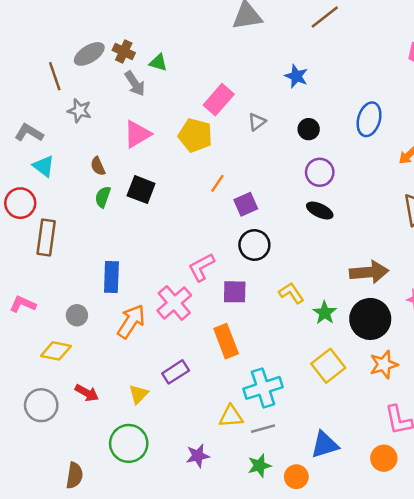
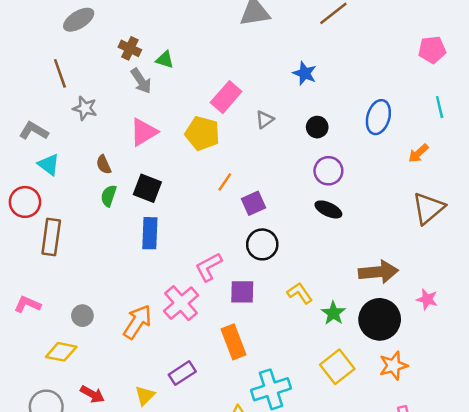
gray ellipse: (89, 54) -> (79, 20), moved
blue rectangle: (111, 277) -> (150, 233), moved

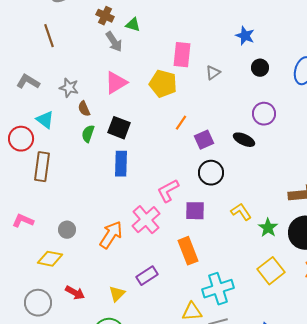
pink rectangle: (226, 97) -> (182, 55), turned -35
gray star: (85, 108) -> (69, 88), moved
black circle: (317, 127) -> (260, 68), moved
cyan triangle: (49, 165) -> (45, 120), moved
black ellipse: (328, 209) -> (244, 140), moved

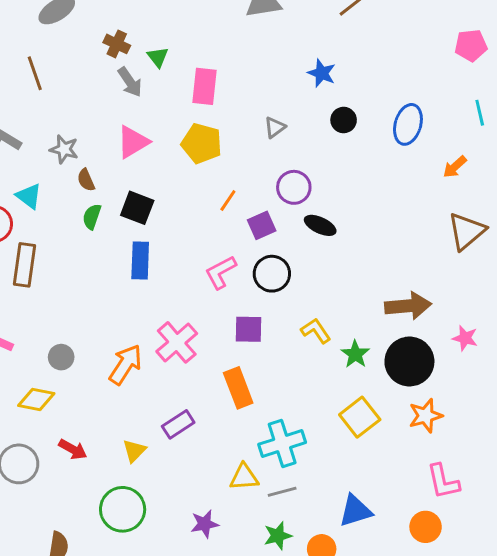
green triangle: (133, 25) -> (158, 57), turned 35
pink rectangle: (182, 55) -> (205, 86), moved
purple circle: (264, 114) -> (294, 187), moved
pink L-shape: (168, 191) -> (221, 272), moved

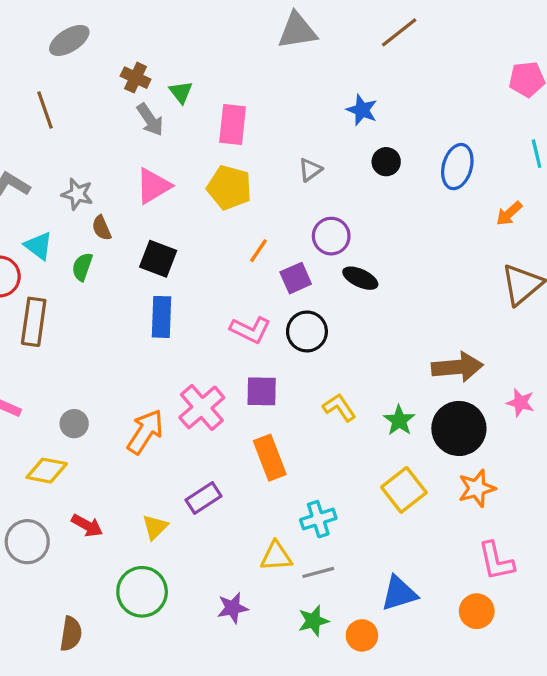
green semicircle: (92, 217) -> (82, 267), moved
pink L-shape: (221, 272) -> (250, 330), turned -126
purple square: (248, 329) -> (262, 391), moved
yellow L-shape: (316, 331) -> (339, 407), moved
cyan cross: (282, 443) -> (318, 519), size x0.7

